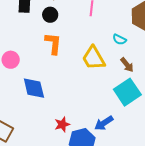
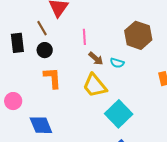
brown arrow: (127, 65) -> (96, 59), moved
cyan square: (127, 92) -> (119, 114), moved

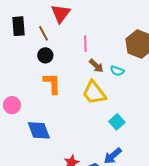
black rectangle: (17, 43) -> (19, 26), moved
cyan square: (119, 114) -> (117, 122), size x0.6

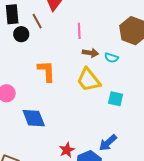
black circle: (45, 55) -> (21, 34), moved
brown arrow: (96, 66) -> (90, 53), turned -35
cyan square: (117, 122) -> (116, 99), moved, turned -35

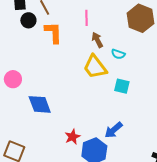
brown arrow: (90, 53) -> (97, 40), turned -126
cyan semicircle: (111, 58) -> (118, 54), moved
orange L-shape: (46, 71) -> (53, 33), moved

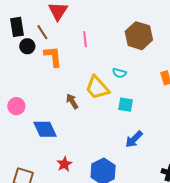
brown arrow: (97, 40) -> (72, 101), moved
blue arrow: (114, 130) -> (134, 139), moved
red star: (72, 137) -> (64, 164), moved

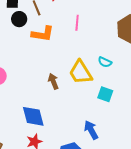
orange L-shape: (53, 57) -> (43, 34), turned 95
blue diamond: (45, 129) -> (33, 116), moved
blue arrow: (134, 139) -> (91, 130), moved, turned 96

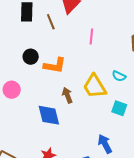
black circle: (19, 19) -> (31, 57), moved
orange L-shape: (43, 34) -> (55, 66), moved
blue diamond: (33, 116) -> (49, 115), moved

